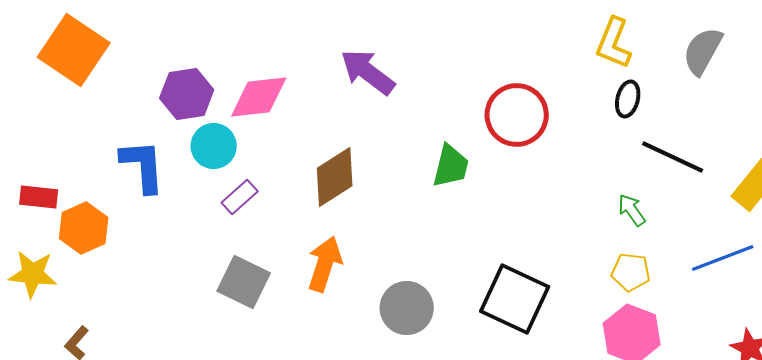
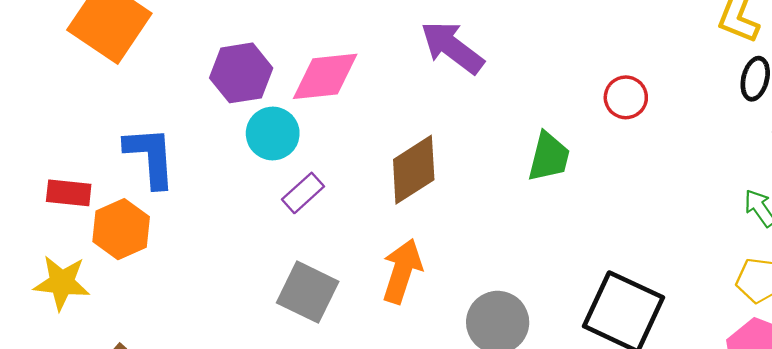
red circle: (517, 115) -> (626, 97), size x0.6
blue L-shape: (143, 166) -> (150, 157), moved

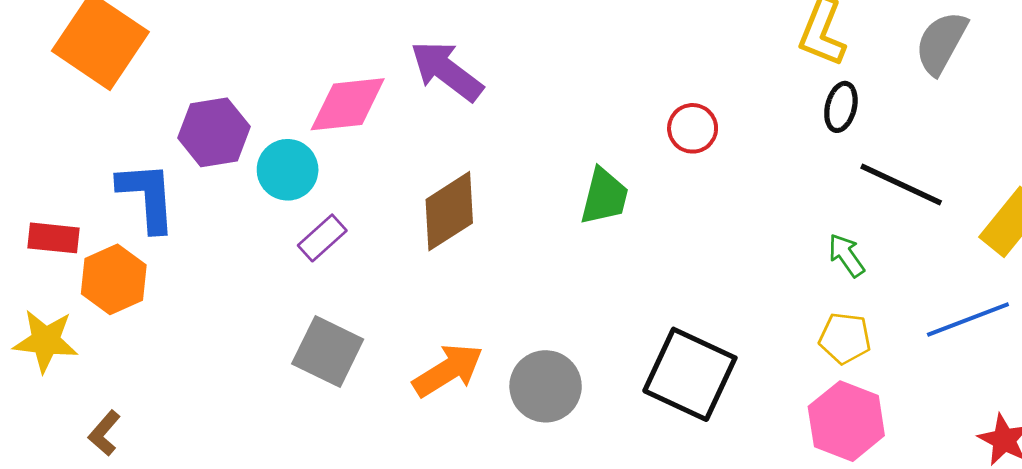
purple arrow: (452, 47) -> (447, 71), moved
purple hexagon: (241, 73) -> (214, 132), moved
orange arrow: (402, 271) -> (448, 370), moved, turned 40

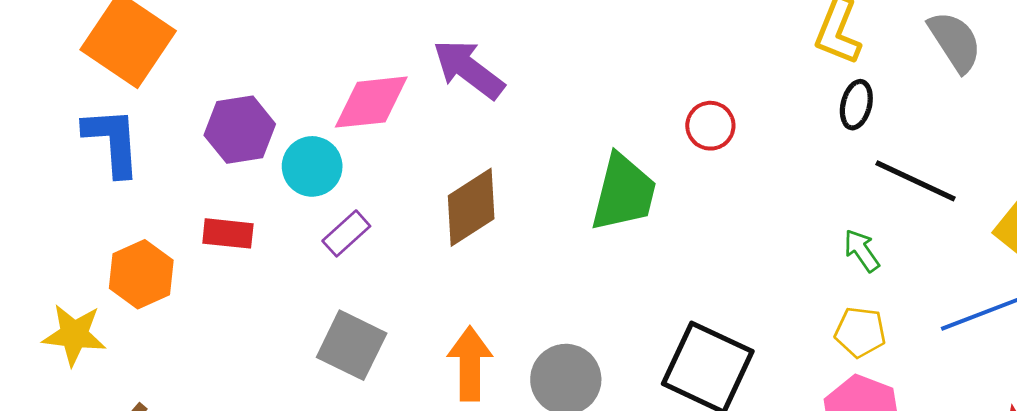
gray semicircle: (941, 43) -> (955, 42), turned 118
blue L-shape: (147, 197) -> (112, 141), moved
green trapezoid: (604, 197) -> (624, 193), size x1.4
red rectangle: (54, 238) -> (228, 233), moved
orange arrow: (448, 370) -> (470, 364), turned -58

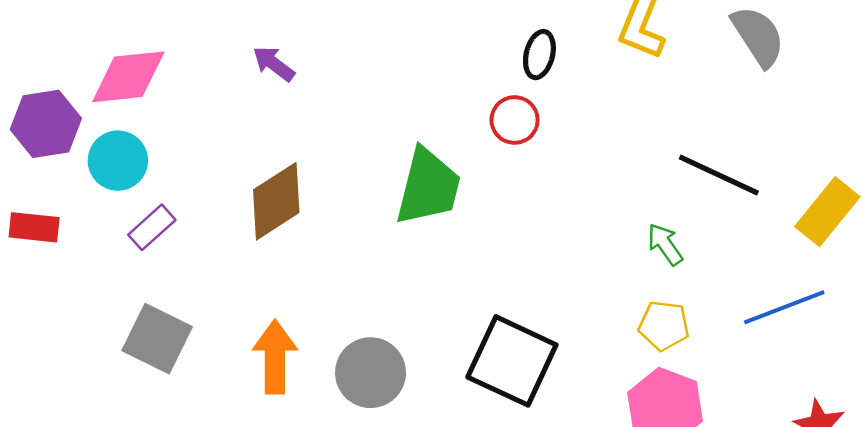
purple arrow: (469, 69) -> (274, 64), size x0.6
pink diamond: (371, 102) -> (128, 77), moved
black ellipse: (856, 105) -> (539, 55), moved

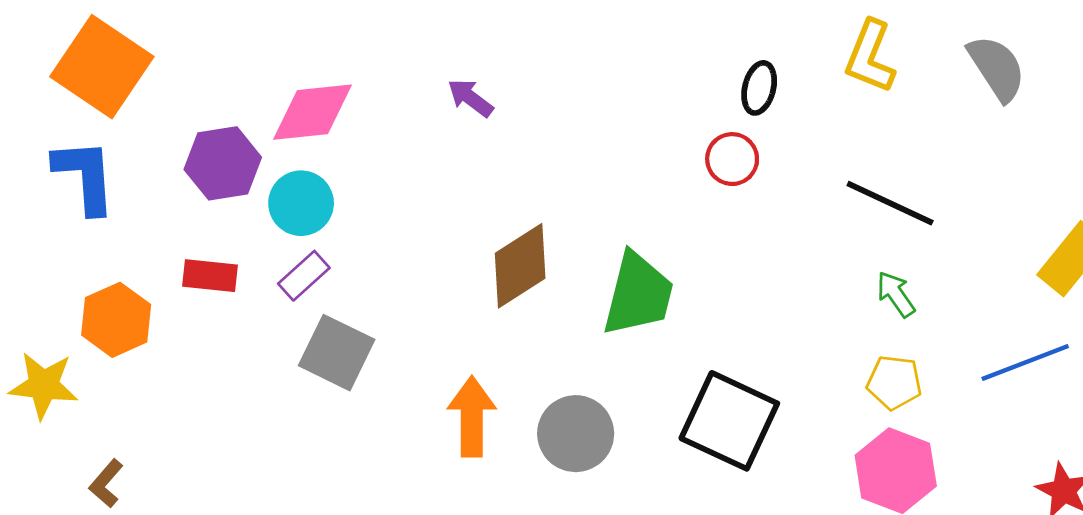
black line: (719, 175) -> (890, 203), moved
green trapezoid: (428, 187) -> (638, 294), moved
brown diamond: (276, 201) -> (520, 266), moved
purple rectangle: (152, 227) -> (304, 276), moved
gray square: (157, 339) -> (337, 353), moved

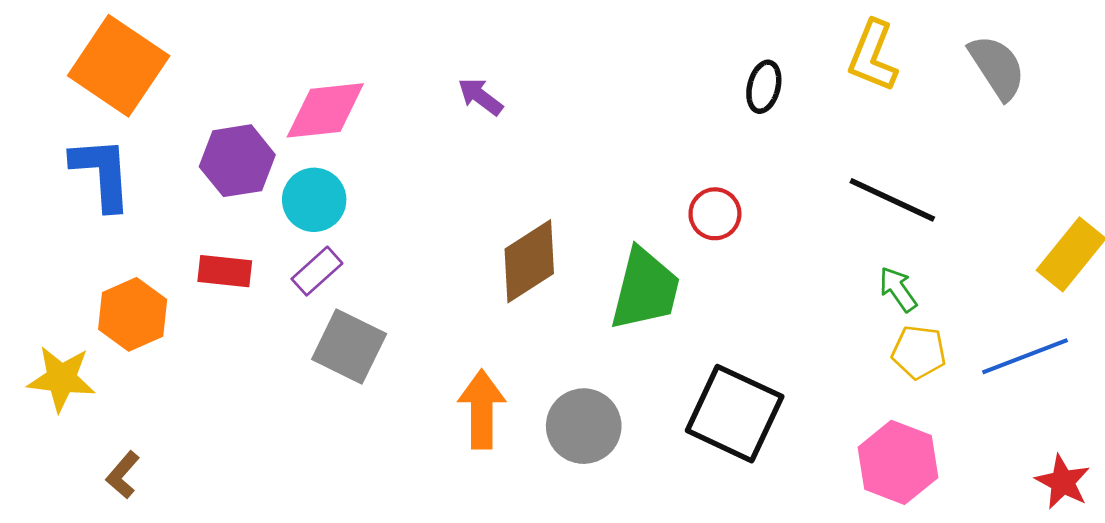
red circle: (732, 159) -> (715, 214), moved
yellow pentagon: (894, 382) -> (919, 352), moved

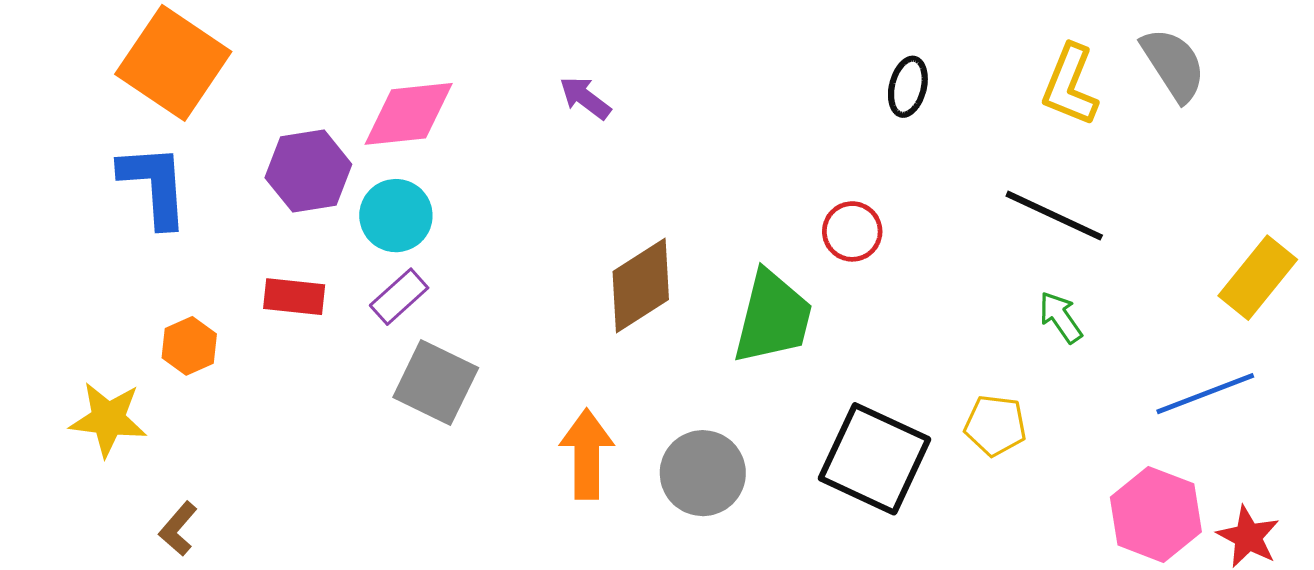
yellow L-shape: (873, 56) -> (1070, 85), moved
orange hexagon: (133, 314) -> (189, 346), size x0.7
yellow pentagon: (919, 352) -> (995, 425), moved
pink hexagon: (898, 462) -> (1156, 514), moved

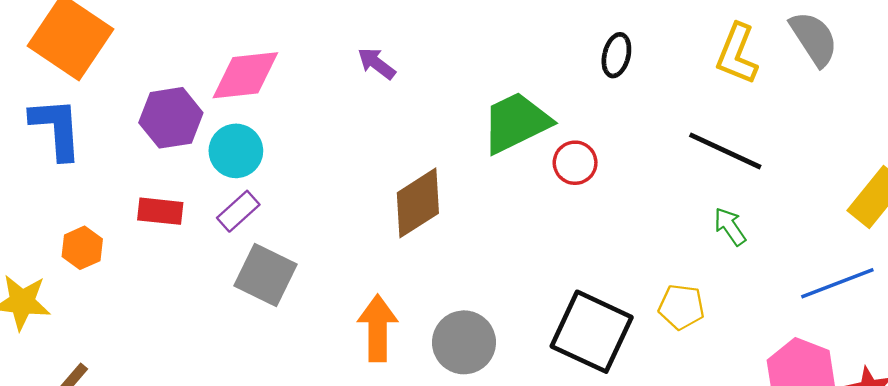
green trapezoid: (773, 317) -> (516, 123), moved, turned -130

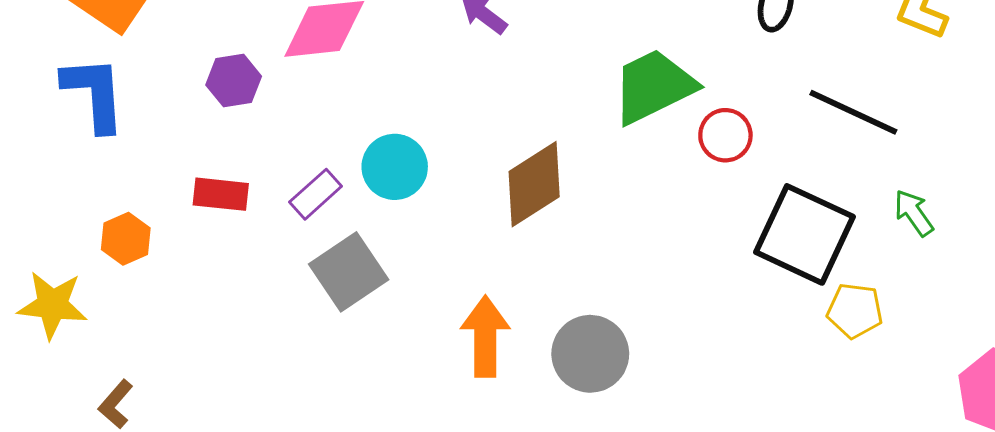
purple hexagon: (171, 118) -> (234, 81), size x0.7
cyan circle: (236, 151) -> (395, 167), moved
black line: (725, 151) -> (853, 112), moved
gray square: (265, 275) -> (349, 272), turned 30
black square: (592, 332) -> (805, 234), moved

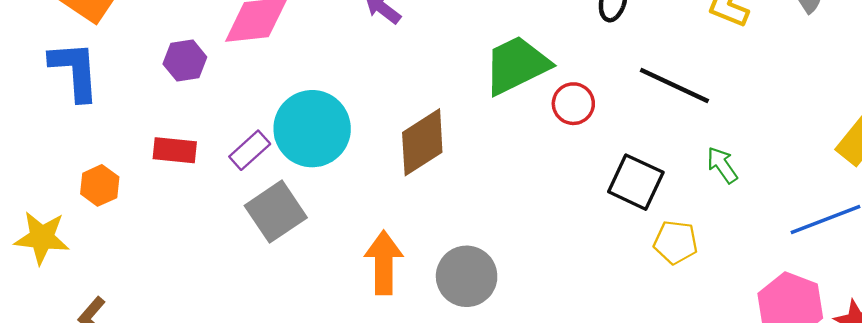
cyan circle: (395, 167) -> (312, 129), size x1.5
black square: (805, 234) -> (636, 182), size x0.7

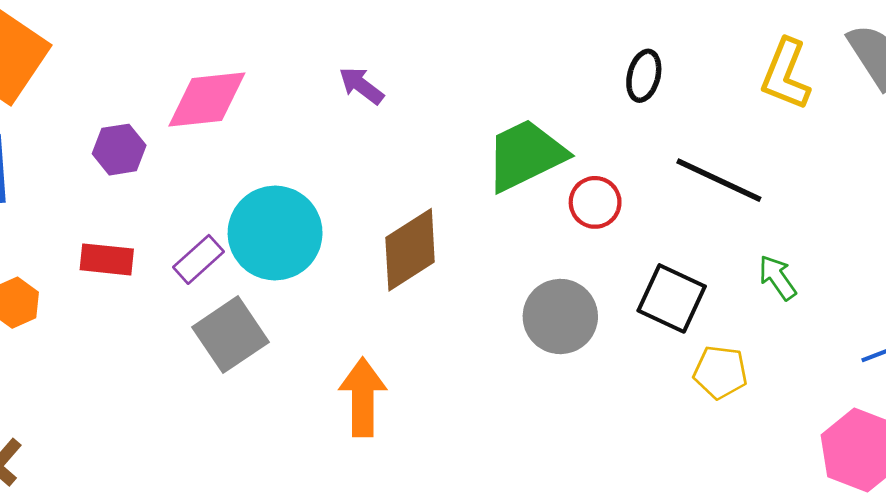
gray circle: (467, 276) -> (560, 316), moved

